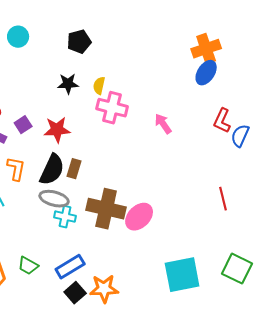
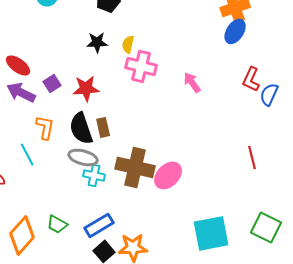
brown rectangle: (74, 169) -> (103, 127), turned -30
black semicircle: (52, 170) -> (81, 128), turned 136

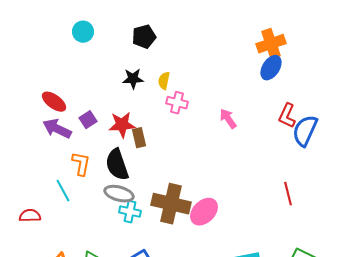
pink cross: (141, 66) -> (177, 103), size x0.7
blue semicircle: (269, 94) -> (305, 131), size x1.4
brown rectangle: (103, 127) -> (139, 138), moved

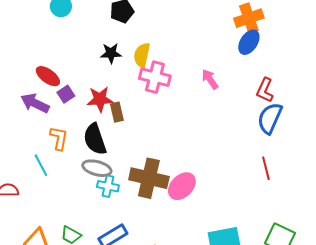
yellow semicircle: (164, 81) -> (142, 55), size x1.4
red ellipse: (54, 102) -> (48, 76), moved
pink cross: (177, 103) -> (155, 77), size x1.4
pink arrow: (228, 119) -> (210, 79), moved
blue semicircle: (305, 131) -> (270, 118), moved

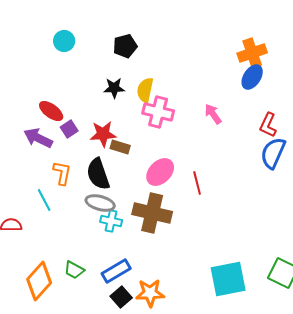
brown rectangle: (117, 112) -> (120, 147), turned -60
red line: (266, 168) -> (197, 183), moved
pink ellipse: (182, 186) -> (160, 172), moved

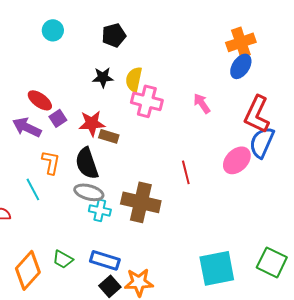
red L-shape: (268, 125) -> (257, 114), size x1.5
pink ellipse: (160, 172) -> (237, 160), moved
blue rectangle: (116, 271) -> (105, 260), turned 48

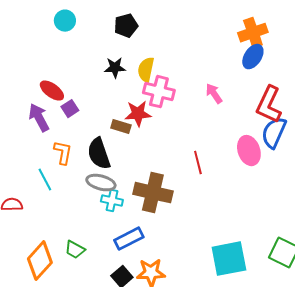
red star: (92, 123) -> (138, 114), moved
purple arrow: (27, 127) -> (39, 118), turned 36
pink ellipse: (237, 160) -> (249, 151), turned -64
blue rectangle: (105, 260) -> (129, 239), moved, turned -44

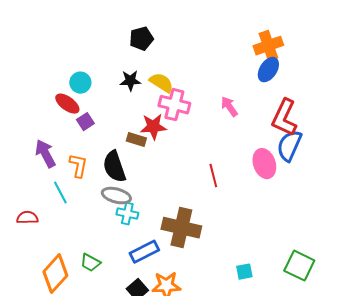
cyan circle: (65, 21) -> (80, 83), moved
yellow semicircle: (146, 70) -> (161, 83), turned 110
purple arrow: (39, 118) -> (45, 154), moved
brown cross: (153, 193) -> (181, 228), moved
cyan square: (229, 259) -> (244, 272), size x0.5

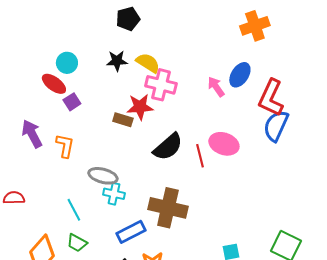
blue ellipse: (268, 70) -> (240, 75), moved
pink ellipse: (264, 164) -> (224, 144), moved, turned -52
black semicircle: (114, 167) -> (168, 147), moved, turned -112
cyan line: (60, 193) -> (74, 210), moved

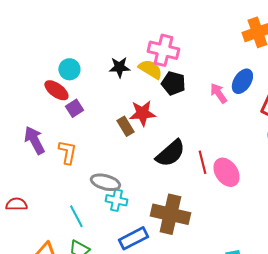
black pentagon: (128, 19) -> (173, 83), moved, turned 30
pink cross: (161, 85) -> (163, 50), moved
brown rectangle: (123, 120) -> (125, 126), turned 42
pink ellipse: (224, 144) -> (226, 172), moved, turned 36

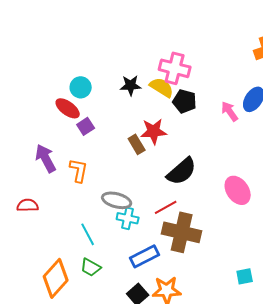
red line: (202, 162) -> (166, 207), moved, turned 75
red semicircle: (16, 204) -> (28, 205), moved

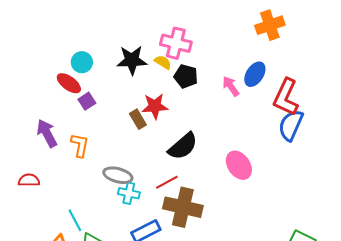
black star: (131, 85) -> (132, 60), size x1.4
yellow semicircle: (162, 87) -> (163, 62), size x0.7
cyan line: (88, 234) -> (75, 220), moved

